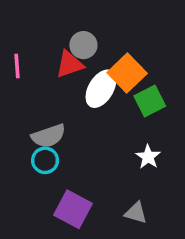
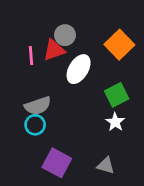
pink line: (17, 66) -> (31, 55), moved
orange square: (127, 73) -> (119, 45), moved
green square: (150, 101) -> (117, 95), moved

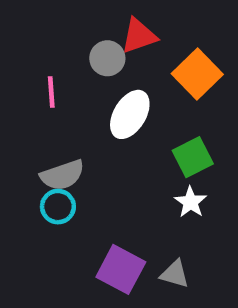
red triangle: (54, 50) -> (139, 36), moved
purple square: (57, 163) -> (121, 269), moved

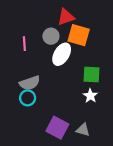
gray circle: (107, 58) -> (51, 36), moved
orange square: (197, 74) -> (79, 35), moved, turned -30
green square: (193, 157) -> (91, 74), turned 30

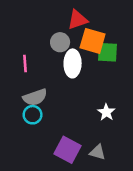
pink line: (24, 44) -> (25, 63), moved
white ellipse: (62, 54) -> (73, 63), turned -30
green square: (91, 74) -> (108, 52), moved

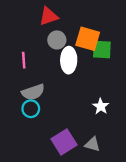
red triangle: (78, 20) -> (49, 16), moved
purple square: (68, 150) -> (64, 142), turned 30

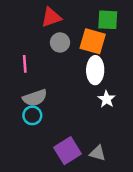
green square: (102, 49) -> (108, 20), moved
white ellipse: (69, 60) -> (95, 70), moved
white star: (101, 106) -> (107, 99), moved

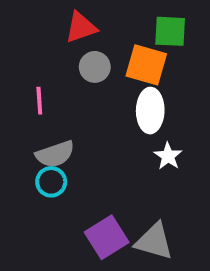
gray triangle: (98, 153) -> (154, 241), size x1.5

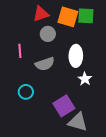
orange square: (146, 65) -> (68, 17), moved
gray semicircle: (55, 154) -> (45, 64), moved
purple square: (107, 237) -> (64, 106), moved

